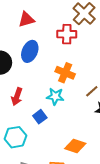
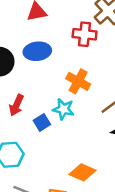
blue ellipse: (30, 51) -> (37, 51), turned 55
blue square: (40, 117) -> (42, 122), moved

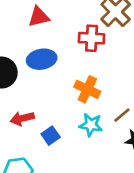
red arrow: (16, 105) -> (22, 118), turned 55
cyan star: (63, 109) -> (91, 125), moved

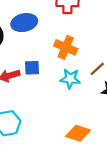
blue square: (51, 136) -> (32, 68), moved, turned 35

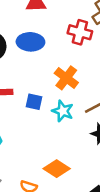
blue square: (32, 68) -> (34, 102), moved

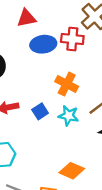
blue ellipse: (30, 42) -> (43, 44), moved
blue square: (34, 102) -> (40, 111), turned -35

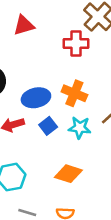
blue ellipse: (43, 44) -> (36, 98), moved
orange diamond: (72, 171) -> (68, 174), moved

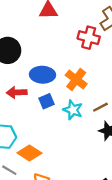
orange diamond: (68, 174) -> (29, 153), moved

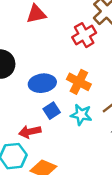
red cross: (89, 38) -> (84, 35), turned -35
red arrow: (17, 92) -> (30, 132), moved

